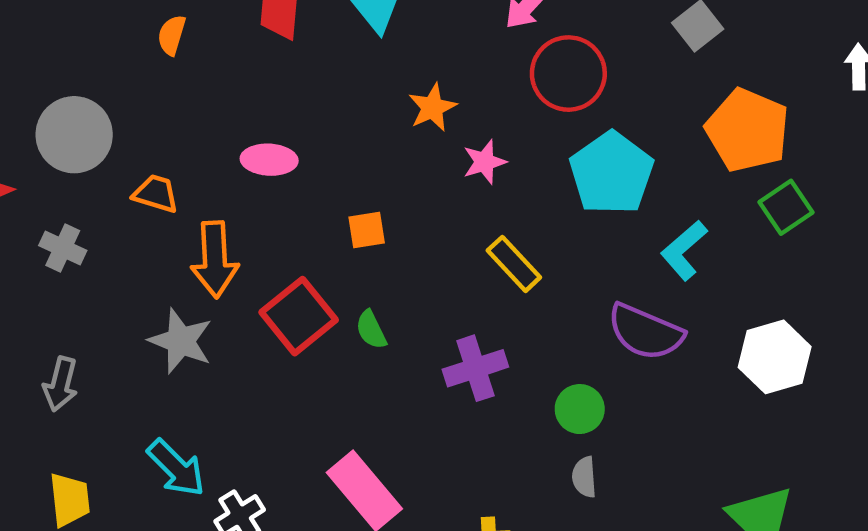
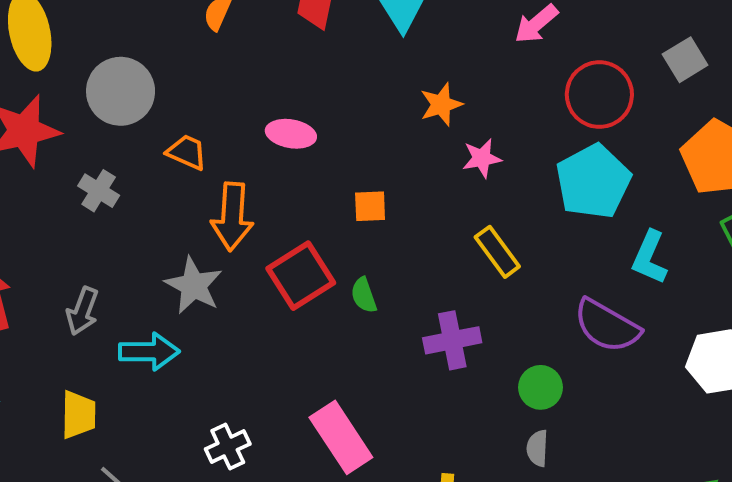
red circle: (568, 74) -> (599, 95), moved
cyan L-shape: (684, 250) -> (650, 257), turned -32
cyan arrow: (176, 468) -> (149, 352), moved, turned -52

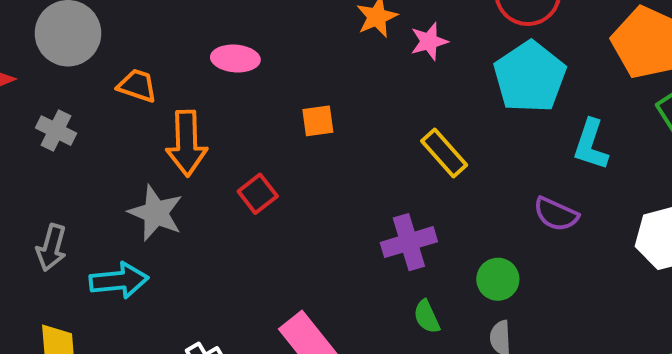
pink star: (482, 158) -> (429, 41), moved
red square: (301, 276) -> (258, 194), size x0.6
green semicircle: (364, 295) -> (427, 317), moved
purple semicircle: (607, 326) -> (556, 214), size x0.7

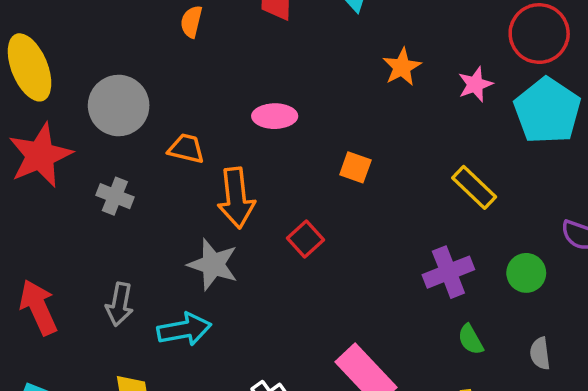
pink star: (429, 41) -> (475, 84), moved
orange square: (318, 121) -> (355, 167), turned 32
green circle: (498, 279) -> (526, 273), moved

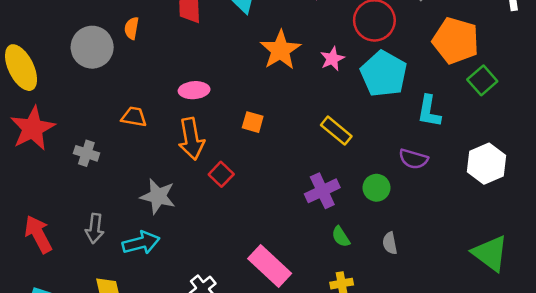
orange star: (402, 67) -> (280, 50), size x1.5
gray circle: (119, 105) -> (92, 47), moved
orange arrow: (236, 198) -> (191, 139), moved

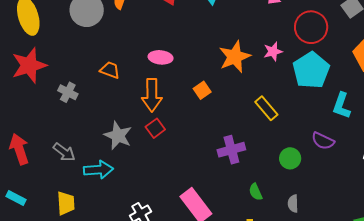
orange star: (280, 50) -> (235, 57), moved
orange square: (253, 122) -> (202, 90), turned 30
red square: (221, 174) -> (155, 128), moved
purple cross: (322, 191) -> (231, 150), moved
gray arrow: (95, 228) -> (64, 152), turned -70

